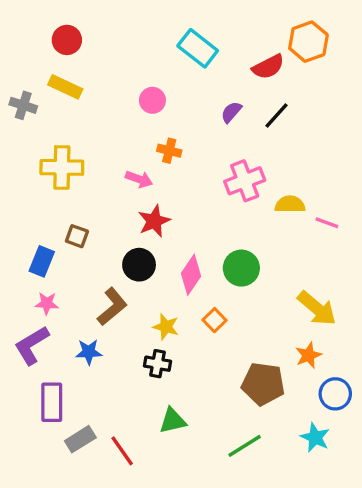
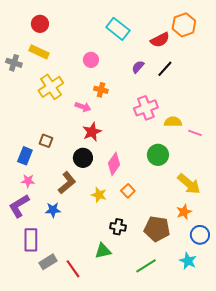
yellow cross: (62, 167) -> (51, 87), moved, turned -35
green circle: (241, 268) -> (158, 155), moved
black cross: (157, 364) -> (118, 227), moved

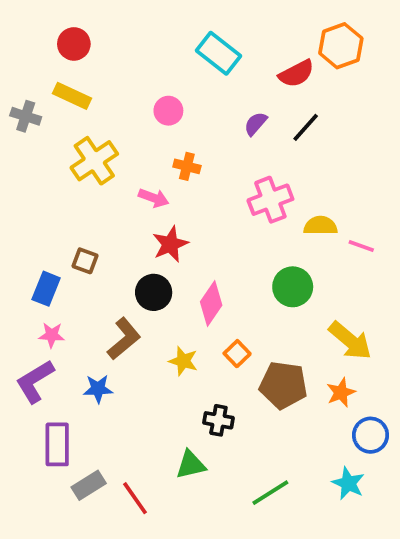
brown pentagon: (157, 229) -> (283, 385), moved

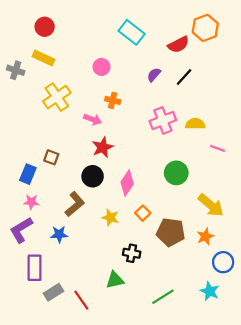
yellow semicircle: (320, 226) -> (195, 124), moved

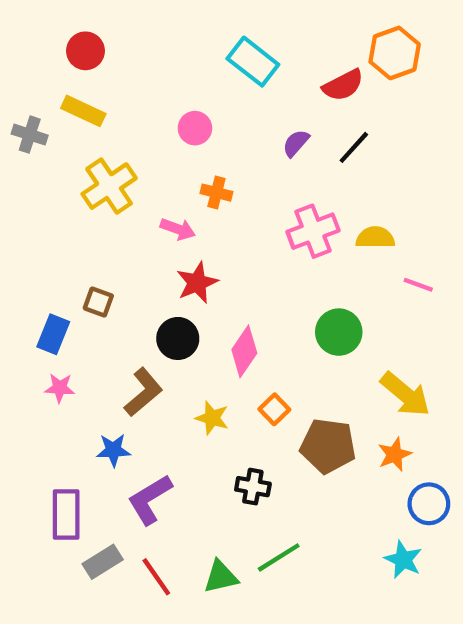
purple L-shape: (21, 230) -> (150, 499), moved
green triangle: (115, 280) -> (221, 577), moved
green line: (163, 297) -> (279, 557), moved

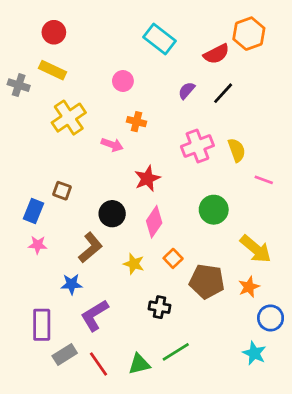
yellow semicircle: (375, 238) -> (237, 150), turned 70
red star: (197, 283) -> (147, 179), moved

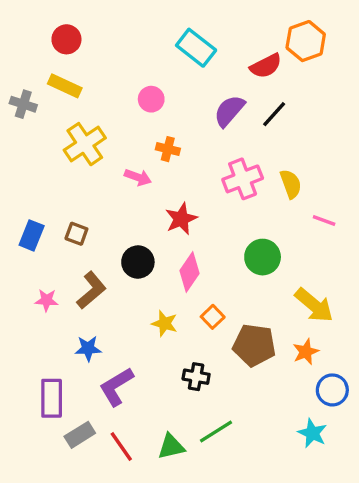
purple semicircle: (187, 90) -> (229, 111), size x1.5
blue rectangle: (34, 211) -> (32, 235), moved
brown L-shape: (90, 248) -> (91, 290), moved

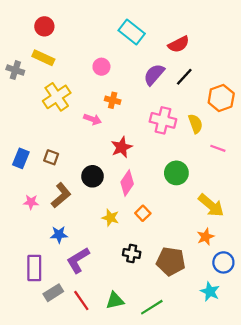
orange hexagon: (306, 41) -> (221, 98), moved
pink cross: (243, 179) -> (163, 120), turned 35
brown pentagon: (254, 345) -> (171, 261), moved
green line: (216, 431) -> (152, 307), moved

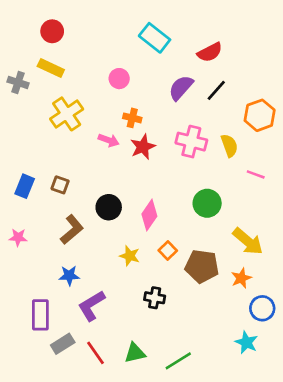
red star: (122, 147) -> (143, 147), moved
pink star: (31, 202) -> (18, 237), moved
brown pentagon: (171, 261) -> (202, 266), moved

